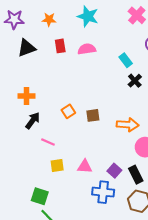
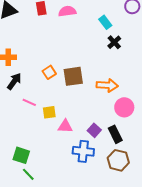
brown square: (93, 115) -> (73, 76), size x1.5
yellow square: (57, 166) -> (49, 112), moved

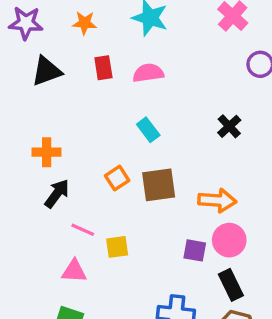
cyan rectangle: (105, 22) -> (148, 130), moved
pink circle: (124, 107) -> (229, 240), moved
pink triangle: (65, 126) -> (74, 271), moved
purple square: (94, 130) -> (195, 250), moved, turned -32

